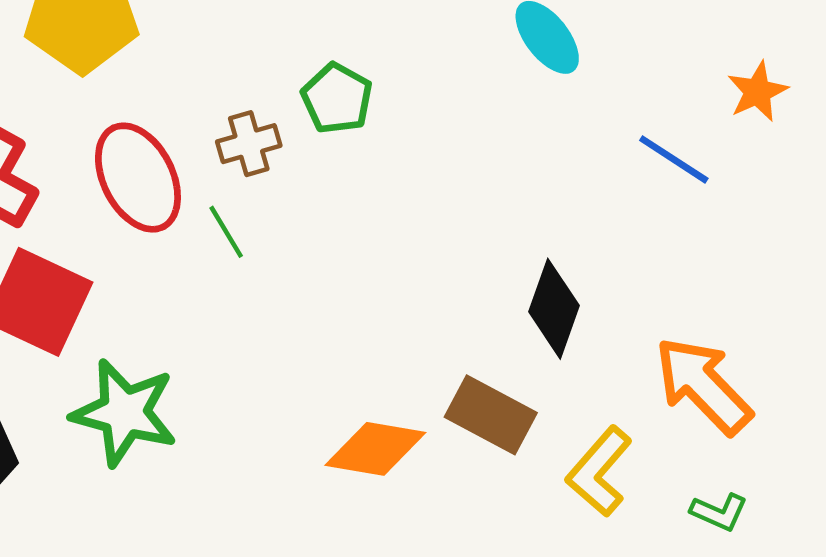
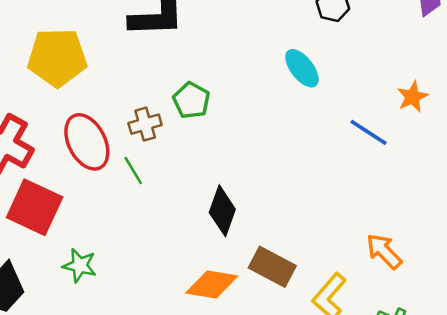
black diamond: (554, 309) -> (222, 211), moved
orange arrow: (703, 386) -> (384, 251), size x0.7
green star: (124, 413) -> (80, 265), size x0.6

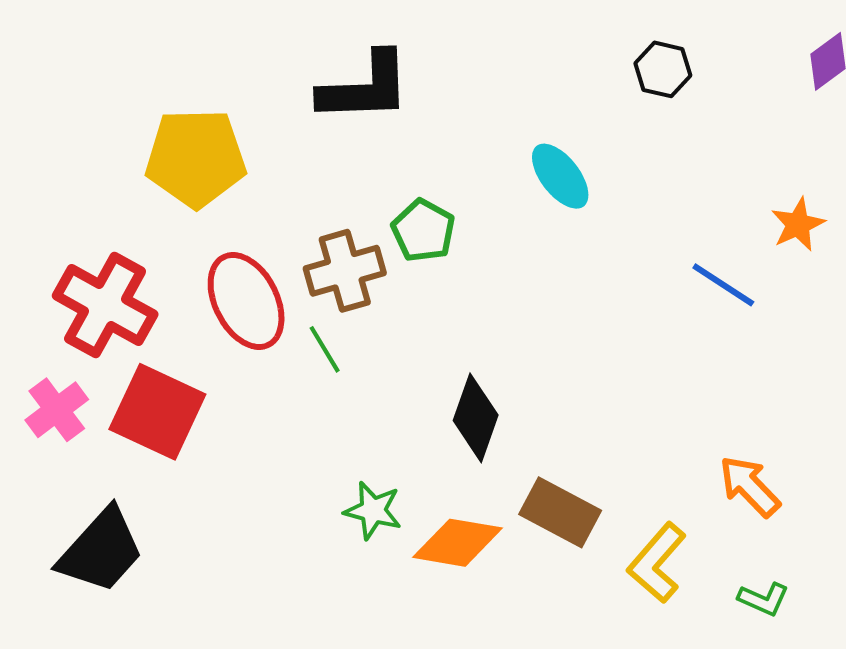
cyan ellipse: (302, 68) -> (560, 176), moved
brown cross: (145, 124) -> (345, 271), size x1.4
green star: (80, 265) -> (373, 510), moved

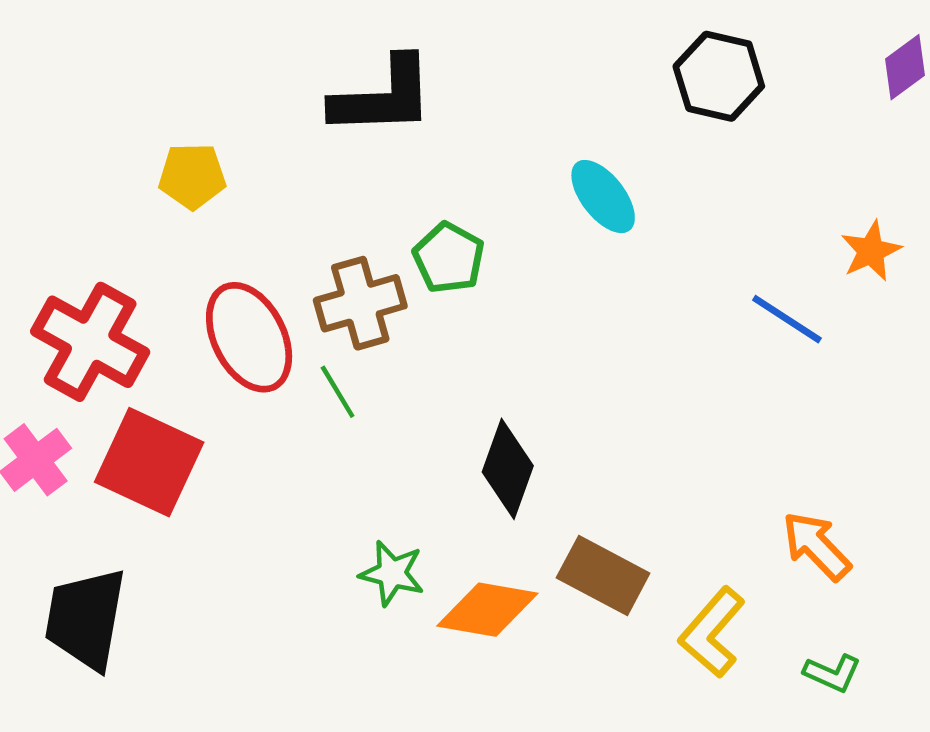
black hexagon: (663, 69) -> (719, 76), size x1.4
yellow pentagon: (196, 158) -> (192, 176), size x0.6
black trapezoid: (101, 551) -> (86, 619), turned 148

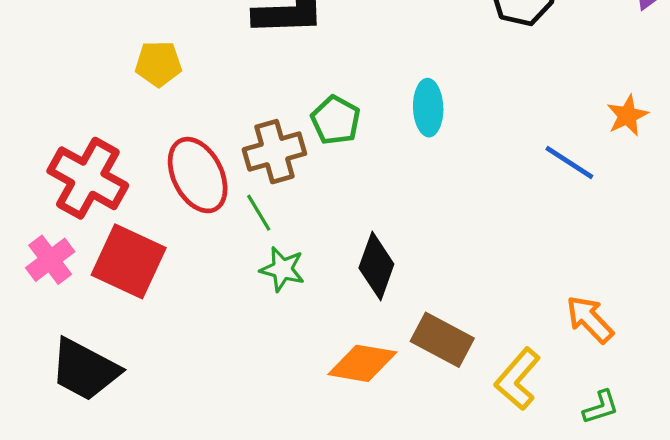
cyan ellipse: (603, 197) -> (428, 108), moved, turned 36
green star: (392, 573) -> (282, 269), moved
black trapezoid: (86, 619) -> (85, 370), turned -72
green L-shape: (832, 673) -> (601, 407), turned -42

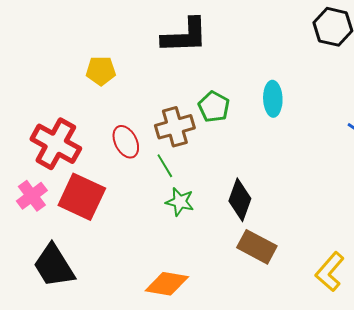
red ellipse: (198, 175) -> (126, 142), size x0.7
brown rectangle: (442, 340) -> (257, 247), moved
orange diamond: (362, 363) -> (167, 284), moved
black trapezoid: (85, 370) -> (54, 266), turned 30

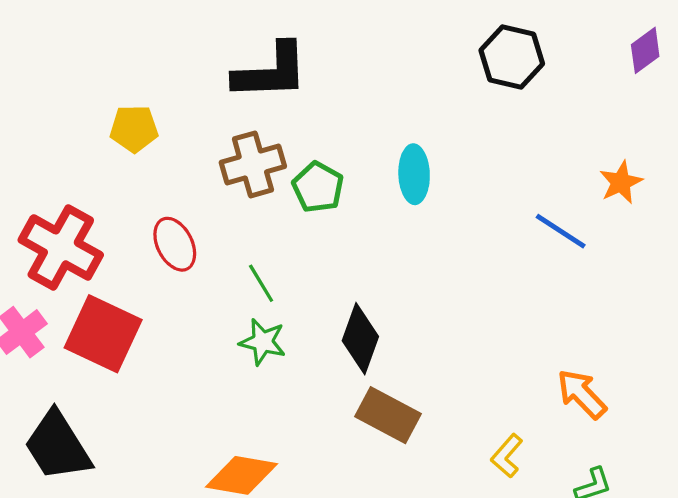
brown cross: (175, 127) -> (253, 164), moved
green line: (165, 166) -> (261, 283), moved
yellow L-shape: (330, 272) -> (507, 456), size x0.7

